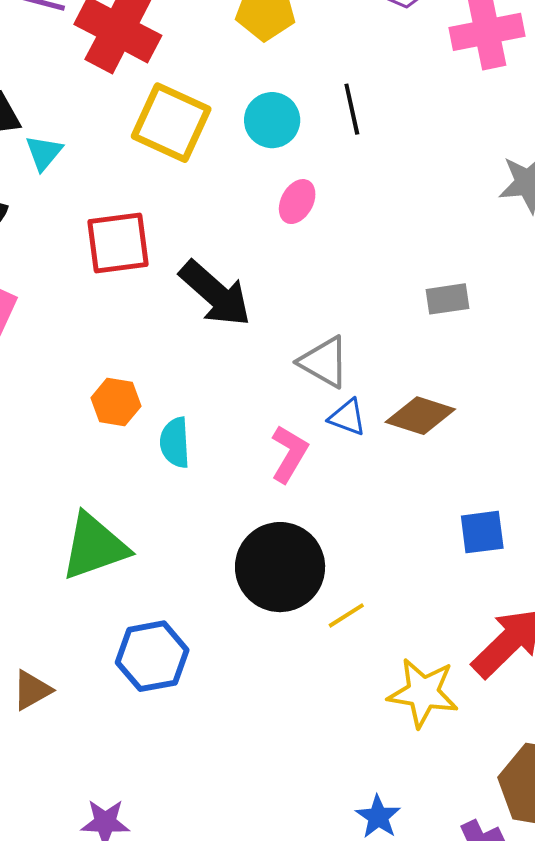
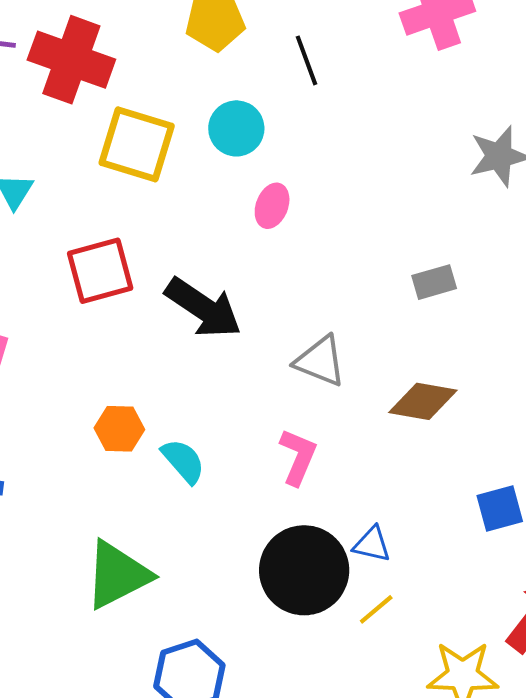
black line: (352, 109) -> (306, 60), moved
blue triangle: (347, 417) -> (372, 544), moved
cyan semicircle: (175, 443) -> (183, 461), turned 150

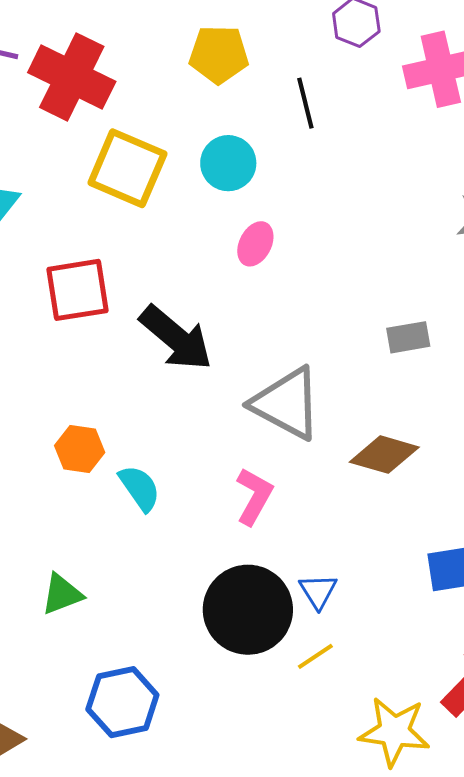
gray triangle: (320, 361) -> (287, 404), size x1.4
blue triangle: (372, 544) -> (318, 591), turned 39
green triangle: (117, 575) -> (62, 594), size x0.6

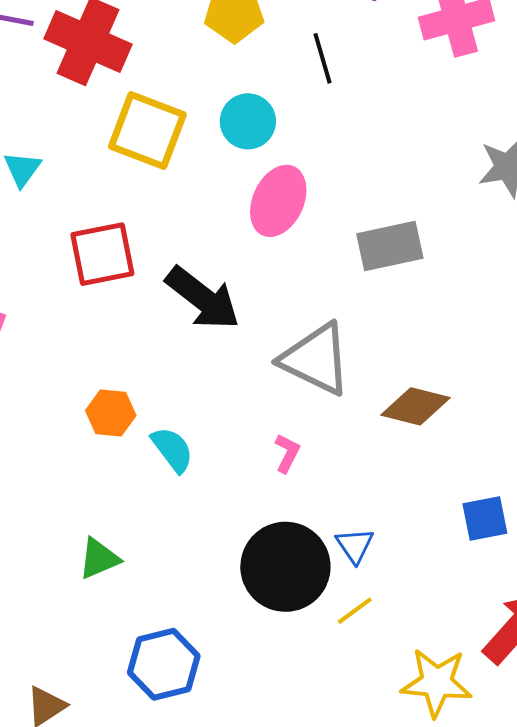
pink ellipse: (255, 244) -> (278, 201), size x1.6
gray rectangle: (408, 337) -> (390, 246), moved, size x1.5
pink L-shape: (254, 496) -> (287, 453), size x0.7

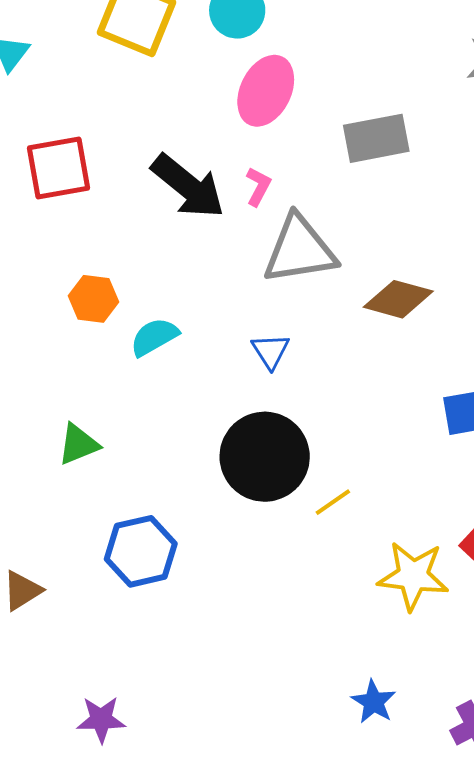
red square: (102, 254) -> (59, 168), moved
gray triangle: (316, 359) -> (300, 250), turned -36
cyan semicircle: (172, 450) -> (154, 337), turned -84
pink L-shape: (287, 453) -> (258, 186), moved
blue triangle: (355, 545) -> (270, 351), moved

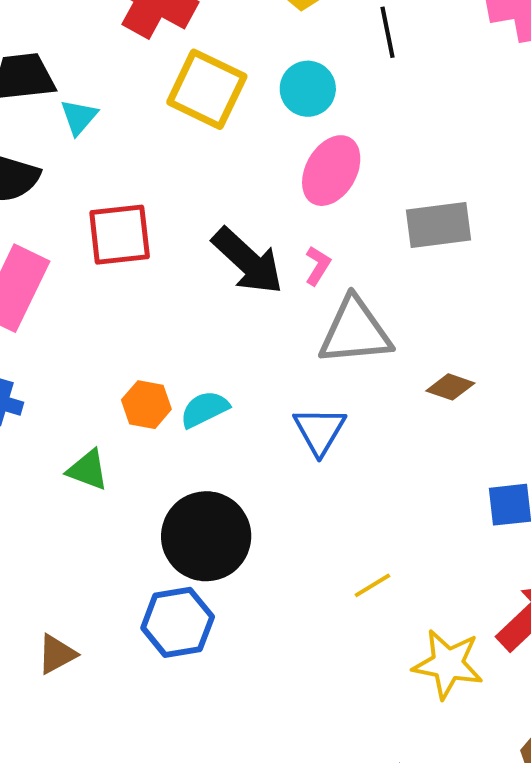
orange hexagon: (94, 299) -> (146, 405), moved
brown diamond: (398, 299) -> (450, 387), size x0.7
blue triangle: (270, 351) -> (320, 431), size x1.4
green triangle: (78, 444) -> (88, 470), moved, turned 39
black circle: (265, 457) -> (206, 536), moved

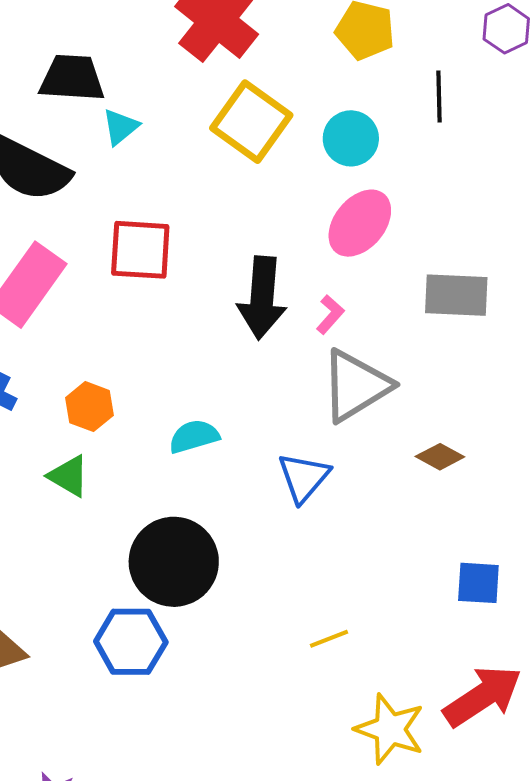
black arrow: (248, 261) -> (262, 298), turned 42
gray triangle: (355, 331) -> (356, 386), turned -36
orange hexagon: (146, 405) -> (89, 407), moved

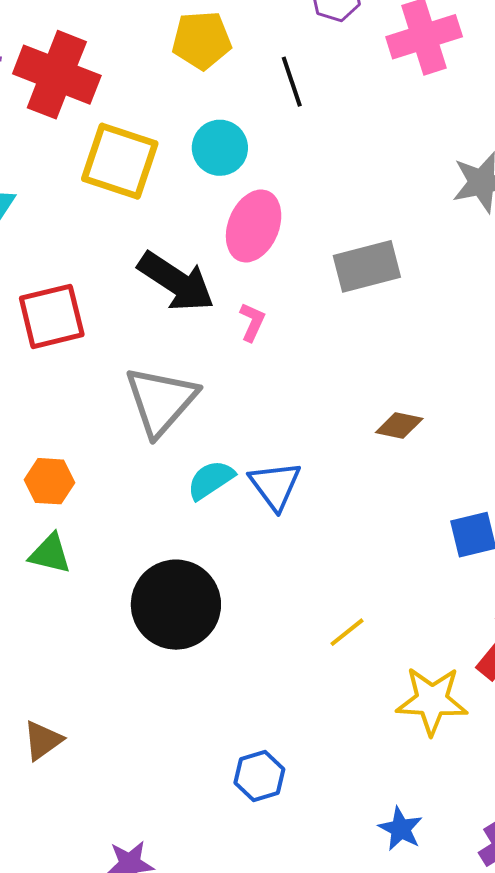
black arrow: (262, 298) -> (176, 282), moved, turned -44
gray triangle: (356, 386) -> (161, 401), moved
cyan semicircle: (194, 436) -> (211, 480), moved
blue hexagon: (131, 642) -> (259, 776), moved, size x0.7

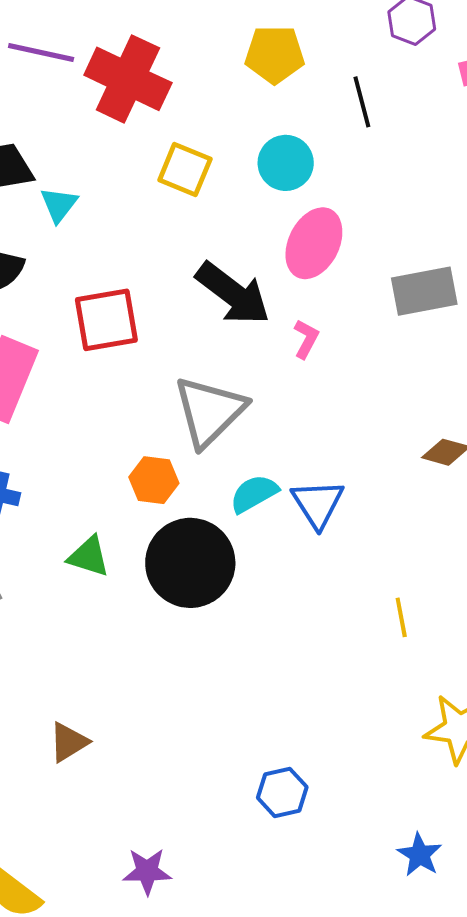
yellow square: (120, 161) -> (185, 169), size x0.7
orange hexagon: (50, 481) -> (154, 480), moved
black circle: (176, 605) -> (190, 563), moved
yellow line: (347, 632) -> (401, 617), moved, turned -66

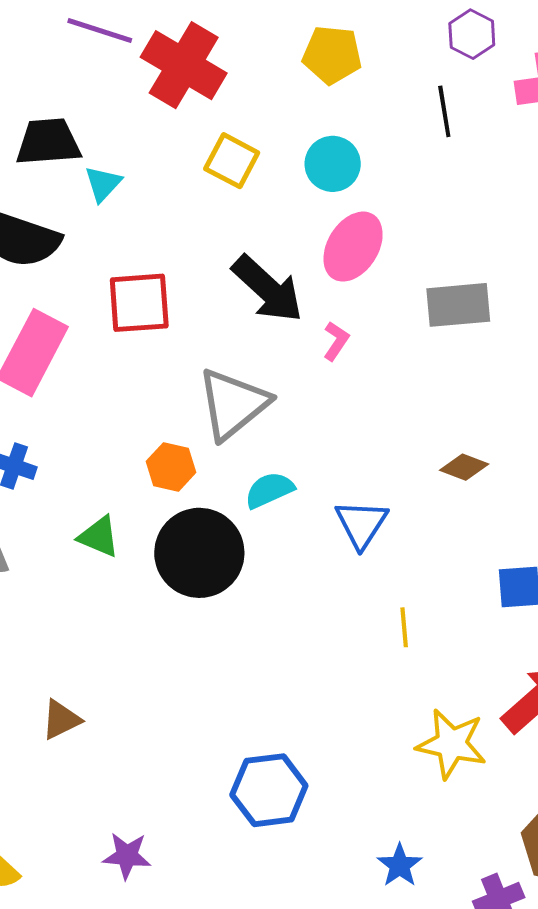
black line: (362, 102) -> (444, 111), moved
blue triangle: (318, 504) -> (361, 524), moved
blue hexagon: (282, 792) -> (269, 790), size x1.5

